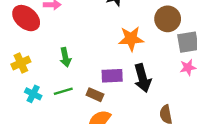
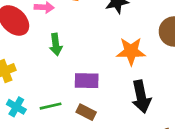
green arrow: (65, 57) -> (56, 44), moved
purple rectangle: (112, 76) -> (87, 81), moved

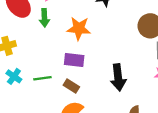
green arrow: (56, 44) -> (44, 18), moved
orange star: (131, 51) -> (79, 28), moved

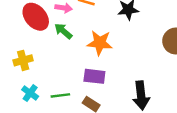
green arrow: (44, 18) -> (63, 31), turned 132

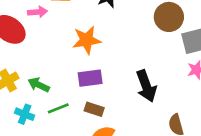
green arrow: (63, 31) -> (39, 85), moved

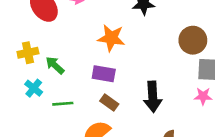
green line: (58, 108) -> (63, 104), moved
brown rectangle: (94, 109) -> (109, 102), moved

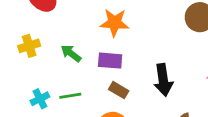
green arrow: (55, 65) -> (71, 53), moved
cyan cross: (34, 88) -> (40, 99), moved, turned 30

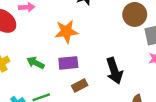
brown rectangle: (119, 90) -> (80, 85), turned -48

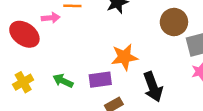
orange star: (66, 31) -> (124, 57), moved

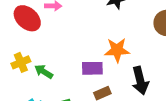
green arrow: (63, 81) -> (44, 72), moved

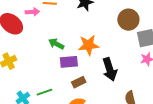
green arrow: (44, 72) -> (56, 44), moved

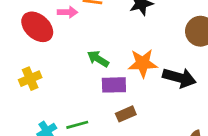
black arrow: (110, 69) -> (179, 78), moved, turned -60

